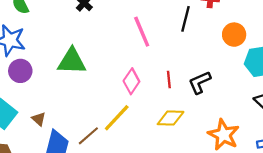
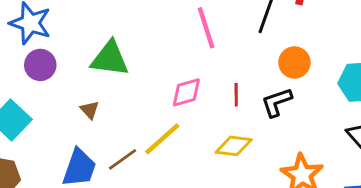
orange circle: (234, 35) -> (294, 62), moved
pink diamond: (131, 81) -> (186, 92), turned 35
brown triangle: (39, 119) -> (90, 110), moved

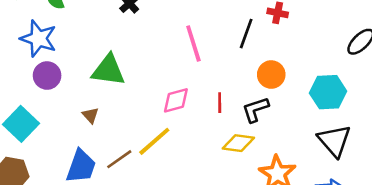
yellow diamond: (234, 146) -> (238, 143), moved

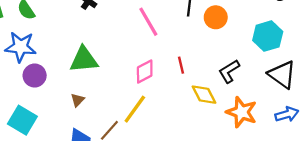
orange circle: (271, 75) -> (216, 17), moved
black L-shape: (255, 109) -> (229, 71), moved
brown triangle: (90, 115) -> (78, 100), turned 40
yellow diamond: (238, 143) -> (204, 95), turned 68

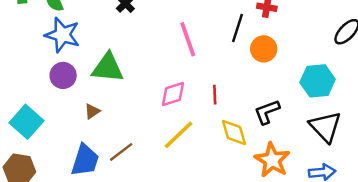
blue star: (21, 47) -> (62, 35), moved
purple circle: (35, 76) -> (63, 75), moved
yellow line: (135, 109) -> (179, 135), moved

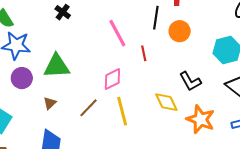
red line: (215, 95) -> (144, 53), moved
black L-shape: (267, 112) -> (190, 81), turned -90
yellow line: (179, 135) -> (122, 111), turned -52
brown line: (121, 152) -> (89, 108), moved

